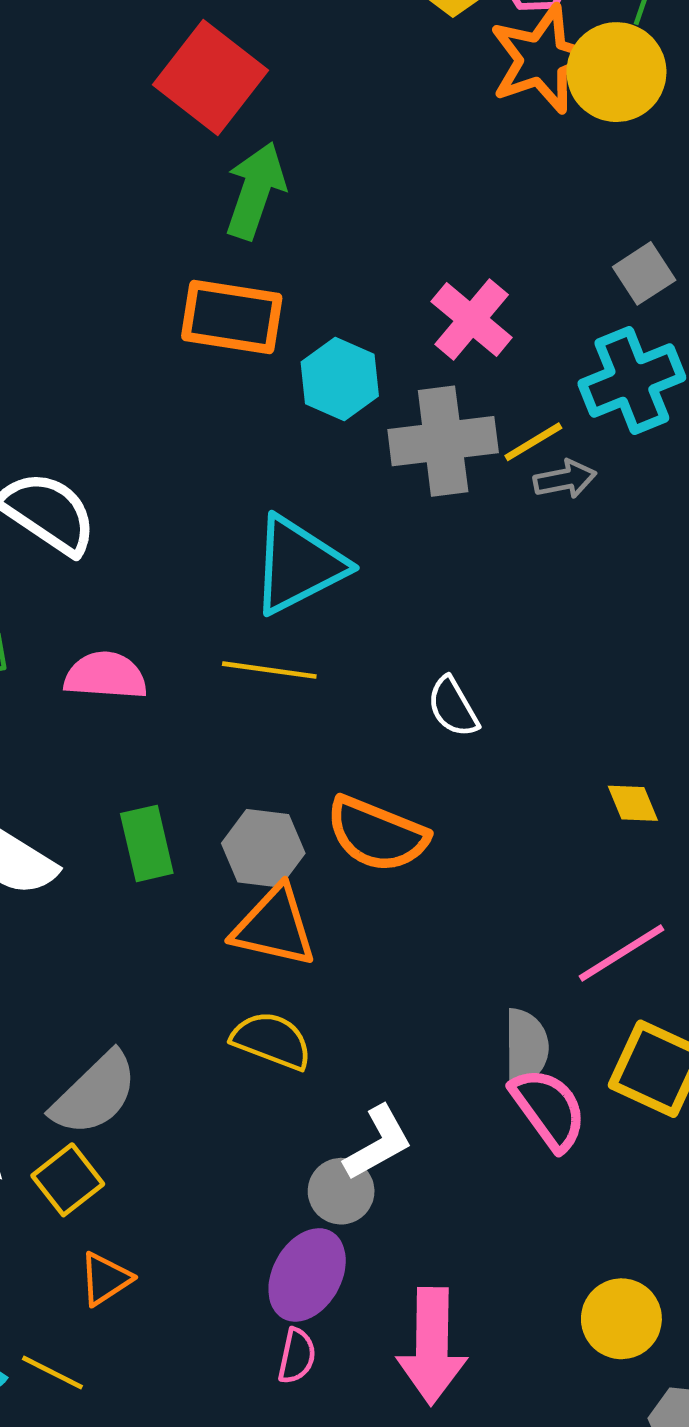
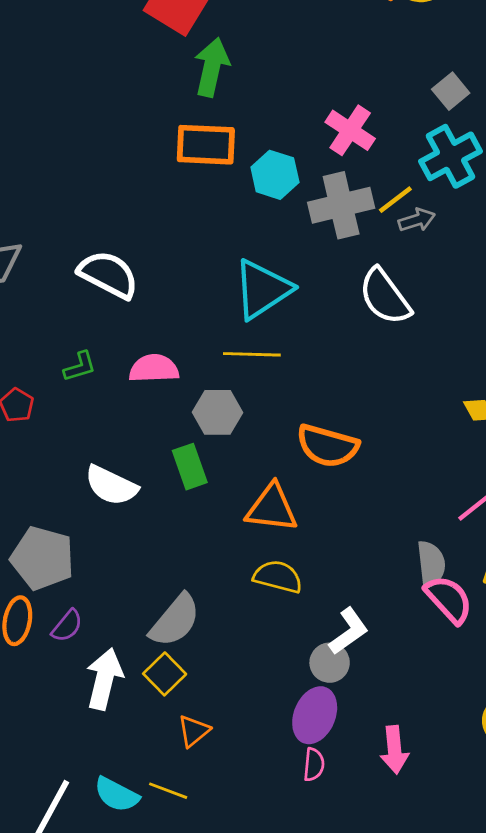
white semicircle: (453, 707) -> (385, 297), moved, size x1.6
gray hexagon: (263, 848) -> (217, 412), moved
pink arrow: (432, 1346) -> (394, 750), size x0.7

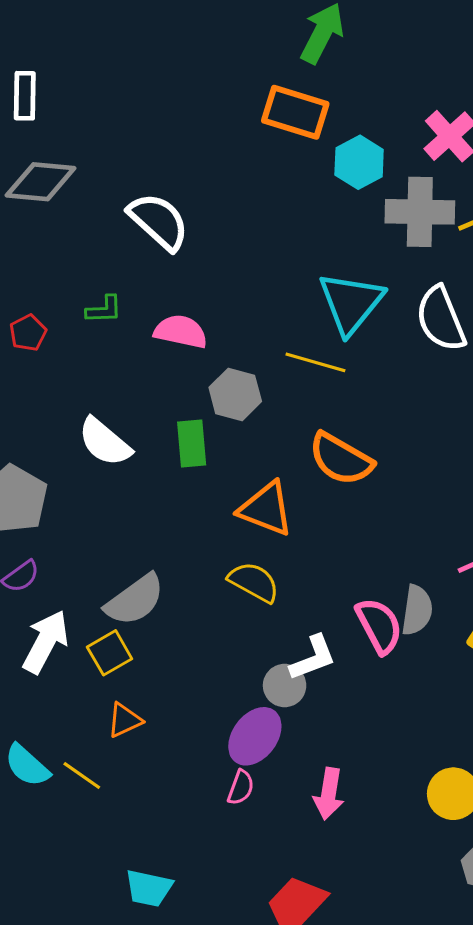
cyan triangle: (262, 289) -> (351, 303), moved, turned -32
yellow line: (252, 354) -> (315, 362), moved
pink semicircle: (449, 599) -> (379, 626), moved

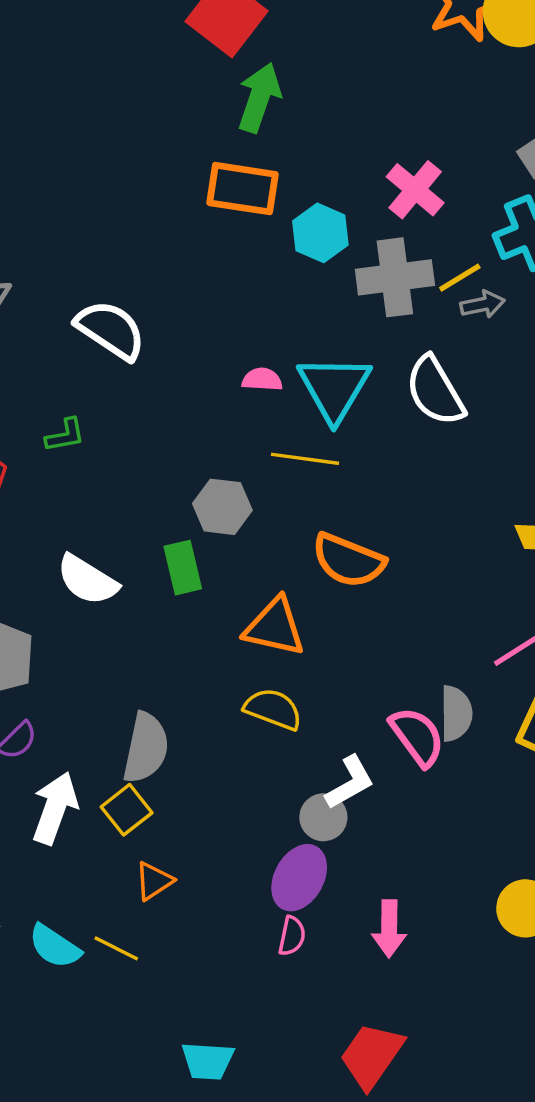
pink semicircle: (181, 332) -> (262, 379), moved, size x0.7
gray semicircle: (135, 600) -> (146, 748), turned -34

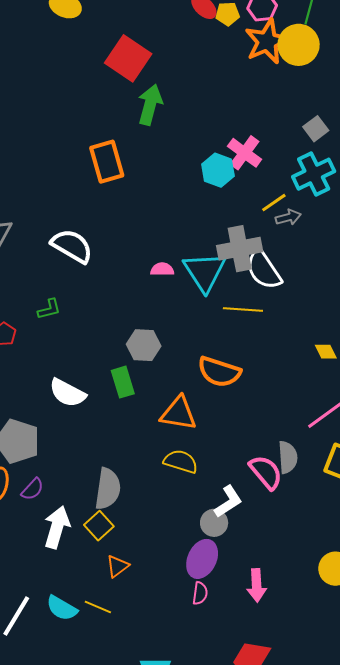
orange rectangle: (242, 189) -> (107, 162), moved, turned 69
cyan hexagon: (320, 233) -> (218, 170), moved
gray cross: (395, 277) -> (240, 249), moved
yellow line: (305, 459) -> (243, 310), moved

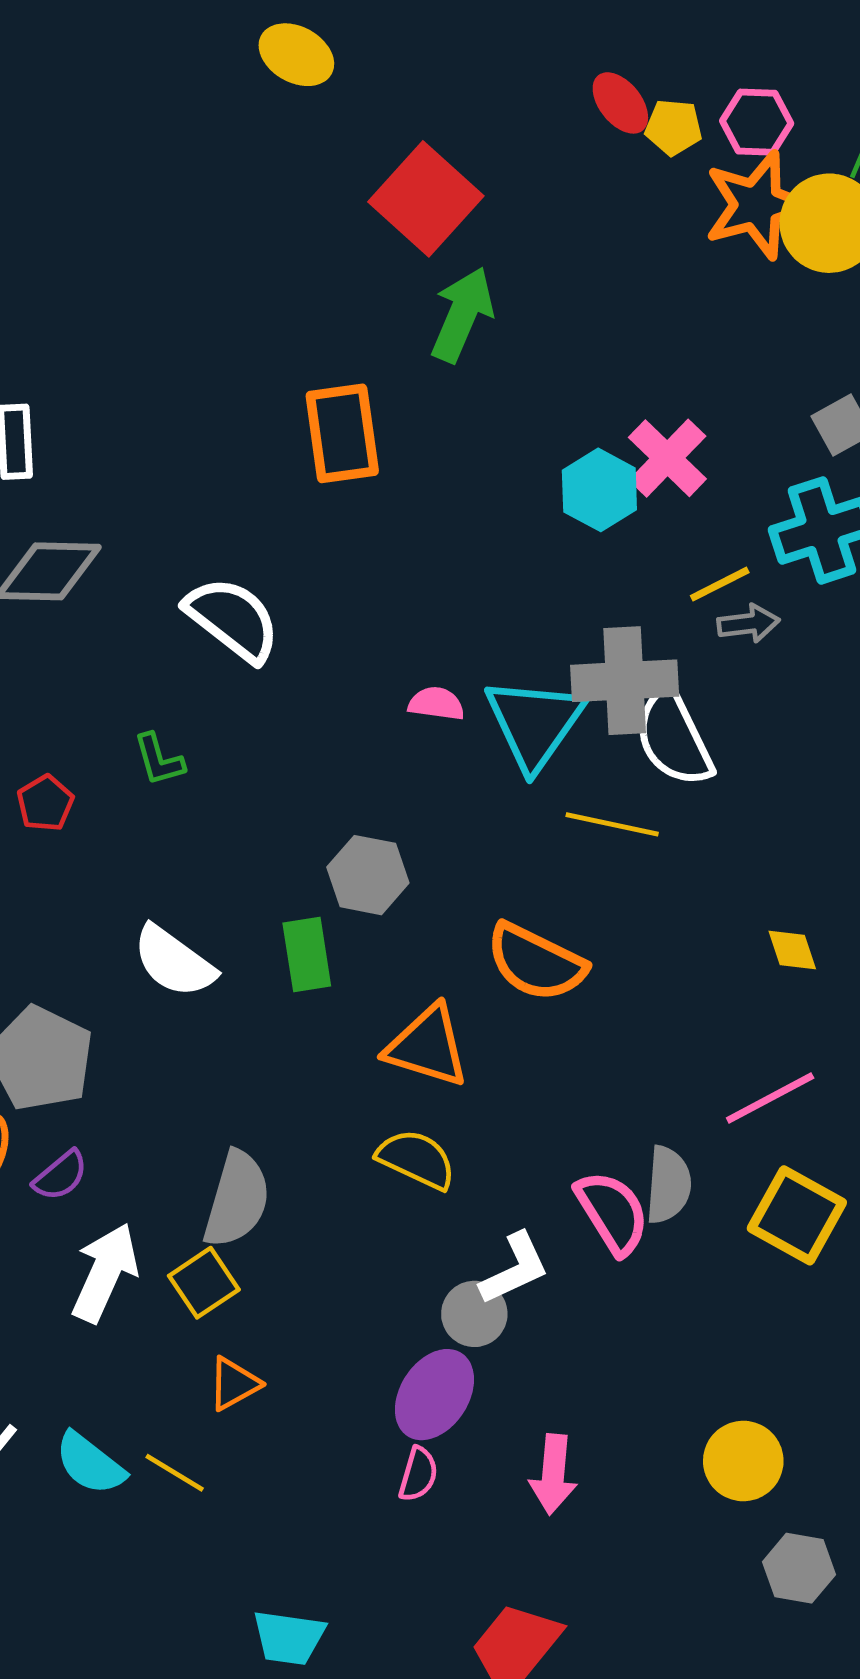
green L-shape: (49, 309) -> (159, 760), turned 80

